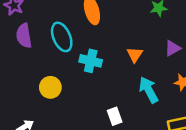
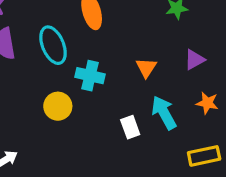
yellow circle: (50, 87) -> (58, 106), moved
white rectangle: (115, 116) -> (130, 127), moved

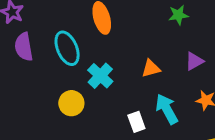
orange triangle: (146, 68) -> (151, 68), turned 42
cyan cross: (90, 76) -> (100, 76), turned 30

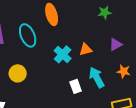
cyan cross: (100, 76) -> (63, 54), moved
yellow circle: (71, 103) -> (18, 73), moved

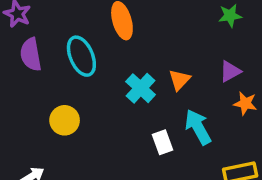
green star: (105, 12) -> (230, 16), moved
orange triangle: (86, 49) -> (179, 80), turned -32
orange star: (124, 71) -> (245, 103), moved

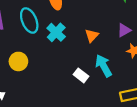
cyan cross: (141, 88) -> (56, 32), moved
white rectangle: (163, 142) -> (81, 75), turned -32

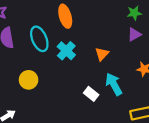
purple triangle: (124, 30) -> (134, 35), moved

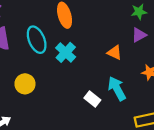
orange triangle: (102, 54) -> (115, 52), moved, turned -48

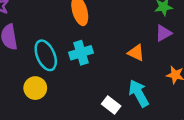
cyan ellipse: (37, 40) -> (46, 55), moved
cyan cross: (66, 52) -> (81, 53), turned 30

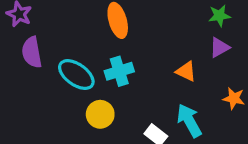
cyan ellipse: (46, 55) -> (76, 75), turned -32
yellow circle: (35, 88) -> (100, 114), moved

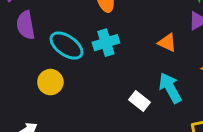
yellow circle: (100, 114) -> (50, 82), moved

